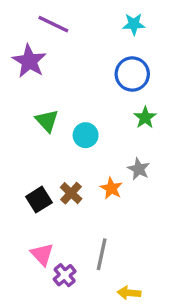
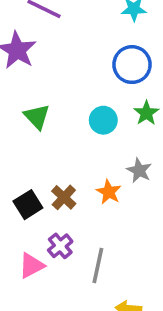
cyan circle: (86, 135) -> (103, 120), moved
pink triangle: (42, 254) -> (31, 266), turned 45
purple cross: (65, 275) -> (60, 246), moved

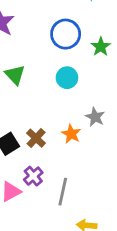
blue circle: (132, 65) -> (66, 34), moved
green star: (146, 113) -> (101, 47), moved

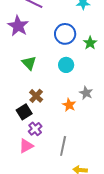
brown cross: (36, 138) -> (36, 96), moved
purple cross: (33, 176) -> (35, 129), moved

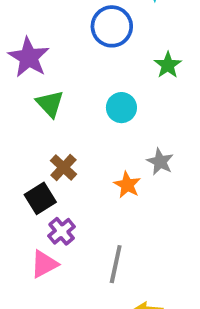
purple star: (18, 26) -> (29, 57), moved
blue circle: (65, 34) -> (112, 26), moved

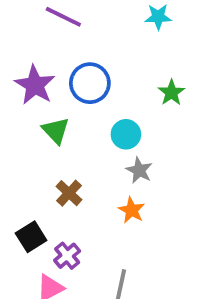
blue circle: (112, 26) -> (90, 83), moved
gray star: (160, 162) -> (139, 170), moved
black square: (40, 198) -> (31, 237), moved

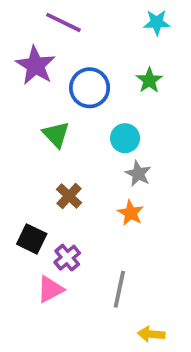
purple star: (35, 85) -> (35, 65), moved
green star: (171, 93) -> (149, 80), moved
black square: (31, 237) -> (32, 239), turned -32

